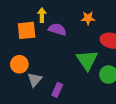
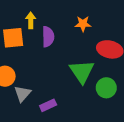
purple semicircle: (57, 29) -> (48, 37), turned 72
purple rectangle: (57, 90) -> (48, 105), turned 40

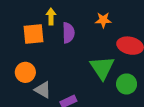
gray triangle: (22, 94) -> (43, 90), turned -42

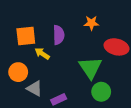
yellow arrow: (51, 17) -> (42, 54), moved, turned -56
green circle: (127, 84) -> (101, 92), moved

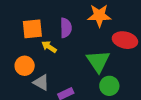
orange star: (91, 23) -> (99, 16), size x1.5

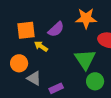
purple semicircle: (66, 28) -> (56, 29), turned 48

